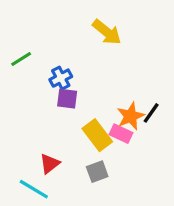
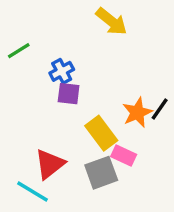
pink rectangle: (121, 134) -> (124, 155), moved
red triangle: (50, 164) -> (50, 164), size x1.4
gray square: (97, 172) -> (101, 173), size x1.4

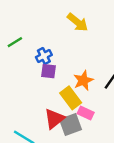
orange star: (137, 113) -> (83, 80), moved
red triangle: (50, 164) -> (54, 119), moved

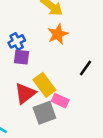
orange star: (83, 80) -> (58, 34), moved
red triangle: (54, 119) -> (25, 93), moved

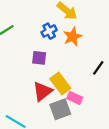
blue cross: (17, 41) -> (49, 31), moved

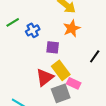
blue cross: (49, 31) -> (33, 30), moved
purple square: (39, 58) -> (53, 47), moved

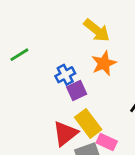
blue cross: (33, 30) -> (65, 75), moved
purple square: (53, 47) -> (77, 90), turned -32

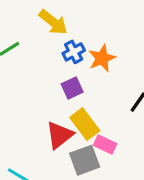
yellow arrow: (97, 30) -> (53, 22), moved
blue cross: (65, 75) -> (74, 52), moved

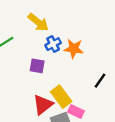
orange star: (102, 58) -> (74, 49), turned 30
purple square: (72, 88) -> (37, 66), moved, turned 35

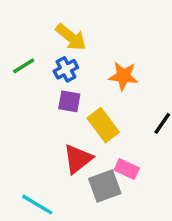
blue cross: (53, 44) -> (66, 69), moved
yellow rectangle: (61, 97) -> (103, 125), moved

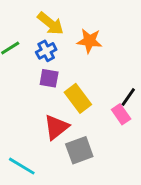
orange star: (123, 76) -> (89, 41), moved
pink rectangle: (127, 169) -> (121, 114), moved, turned 30

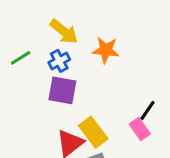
purple square: (49, 78) -> (62, 90), size x1.4
yellow rectangle: (78, 98) -> (93, 132), moved

